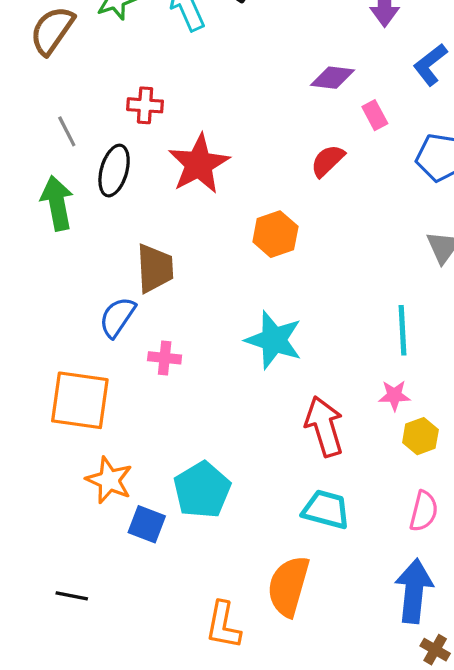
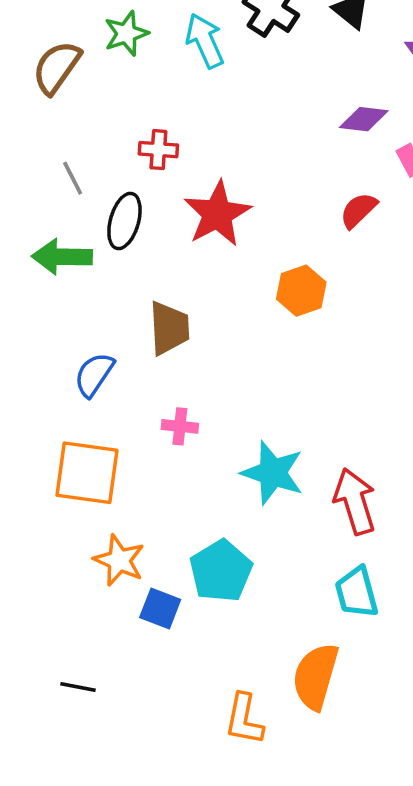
green arrow: (57, 203) -> (62, 257), turned -78
blue semicircle: (117, 317) -> (94, 375), moved
cyan star: (274, 340) -> (273, 473), moved
cyan trapezoid: (326, 509) -> (357, 592), turned -120

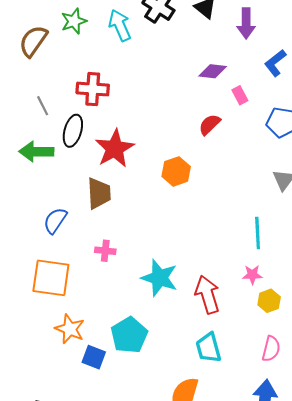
red cross: (158, 150) -> (93, 89), size x1.4
red star: (217, 214) -> (115, 148), moved

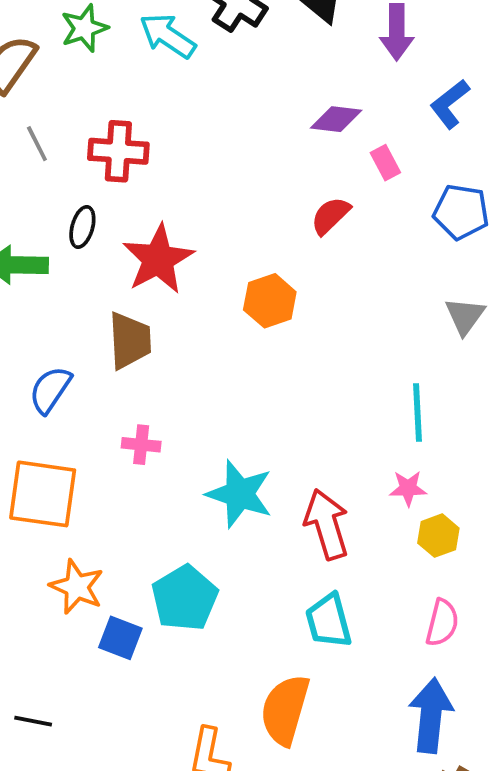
cyan arrow: (120, 25) -> (168, 36), turned -32
gray line: (43, 106) -> (37, 144), moved
black ellipse: (73, 131) -> (82, 227), size x0.7

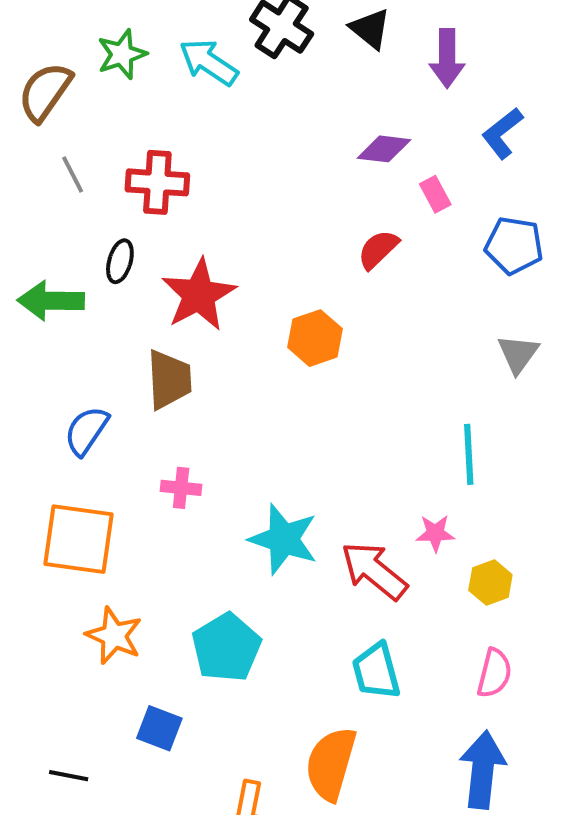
pink star: (408, 488) -> (435, 533), moved
red arrow: (327, 524) -> (374, 571), turned -34
blue square: (120, 638) -> (159, 728), moved

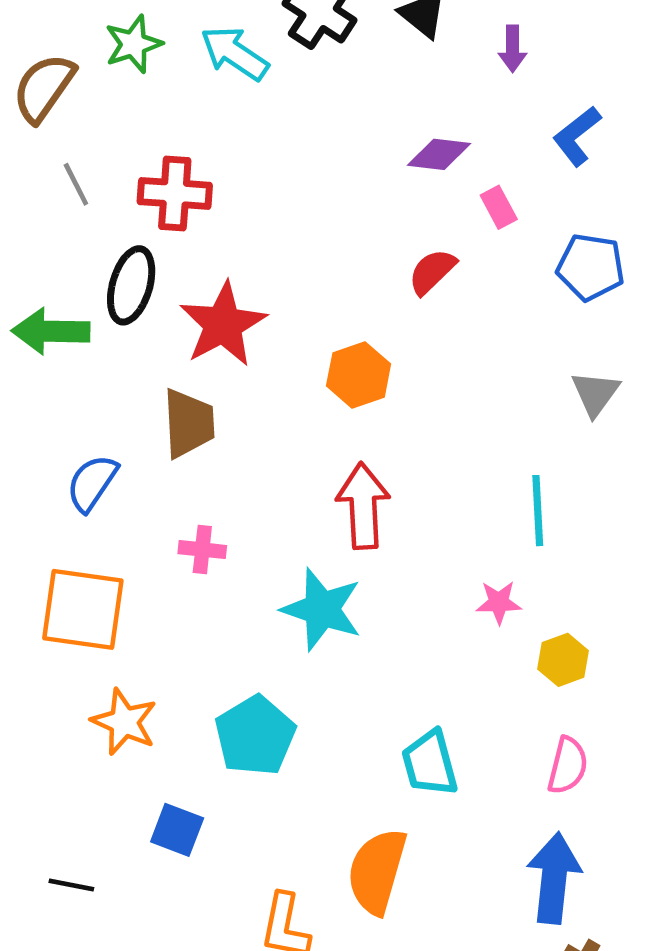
purple arrow: (447, 58) -> (513, 49), size x0.7
black ellipse: (120, 261) -> (131, 285), size x1.5
red arrow: (374, 571) -> (363, 506), moved, turned 48

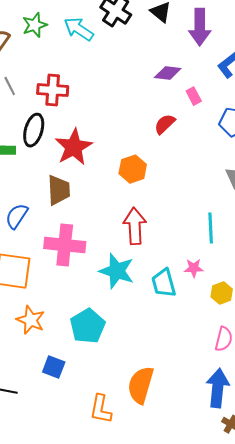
purple arrow: (513, 49) -> (200, 27), size x1.8
pink cross: (202, 550) -> (65, 245), size x2.0
cyan trapezoid: (430, 763) -> (164, 283), moved

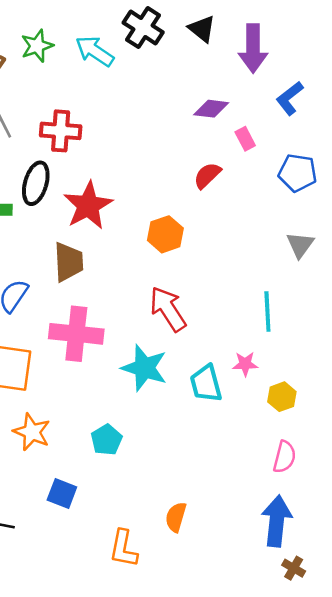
red arrow: (135, 226) -> (168, 309), turned -30
cyan pentagon: (88, 326) -> (106, 440), size x0.7
orange semicircle: (141, 385) -> (176, 517), size x0.6

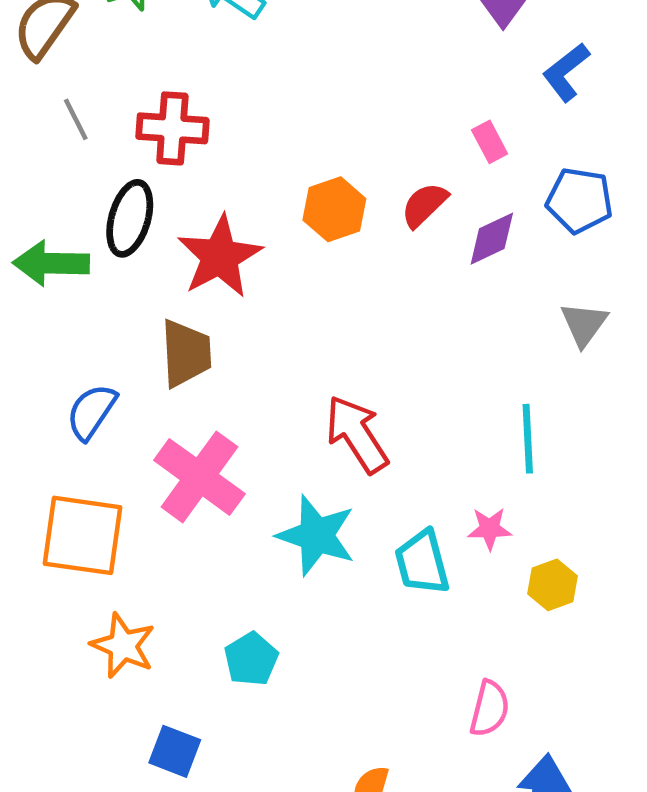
purple diamond: (211, 109) -> (492, 239), moved, turned -32
orange hexagon: (165, 234) -> (334, 209), moved
pink cross: (76, 334) -> (199, 477), turned 30
pink semicircle: (284, 457) -> (490, 709), moved

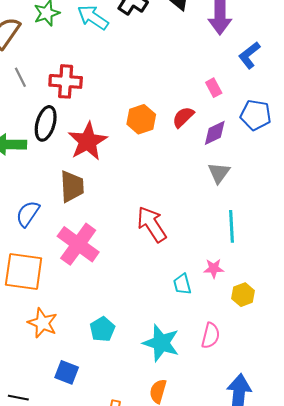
gray triangle: (584, 324) -> (219, 173), moved
cyan star: (316, 535) -> (161, 343), moved
cyan trapezoid: (422, 562) -> (182, 284), size x0.7
pink semicircle: (490, 709) -> (211, 336), moved

